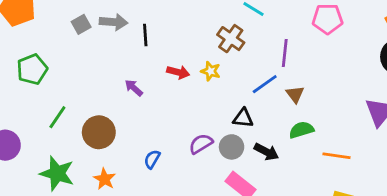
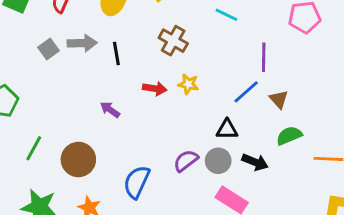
brown cross: (231, 39) -> (173, 41), moved
blue semicircle: (152, 159) -> (137, 182), size x1.6

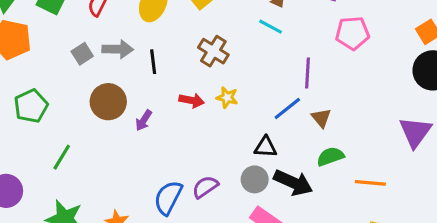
purple arrow: (110, 110) -> (144, 120), turned -96
brown circle: (78, 160) -> (108, 102), moved
purple semicircle: (186, 161) -> (205, 187), moved
black arrow: (255, 162) -> (293, 183), size x1.4

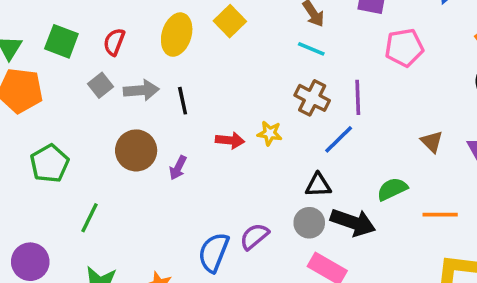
brown cross: (213, 51) -> (312, 98), moved
gray square: (82, 54) -> (100, 85), moved
brown triangle: (321, 118) -> (432, 142), moved

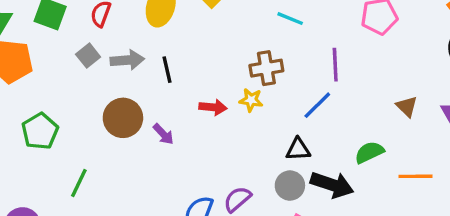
brown cross: (312, 98) -> (266, 68), moved, turned -36
purple arrow: (178, 168) -> (163, 134), turned -70

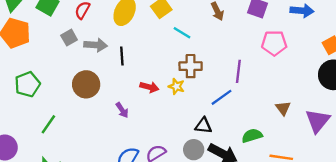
cyan line: (290, 19) -> (182, 33), moved
purple arrow: (163, 134) -> (122, 110), moved

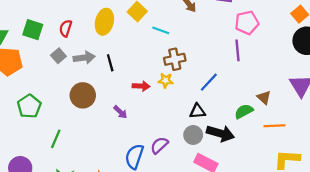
purple line: (238, 71) -> (237, 50), moved
brown triangle: (283, 108) -> (264, 97), moved

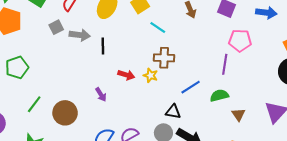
brown circle: (83, 95) -> (65, 113), moved
green semicircle: (244, 111) -> (219, 95), moved

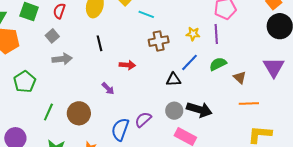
gray arrow: (80, 35) -> (62, 59), moved
yellow star: (151, 75) -> (193, 34), moved
black triangle: (173, 112) -> (173, 80), moved

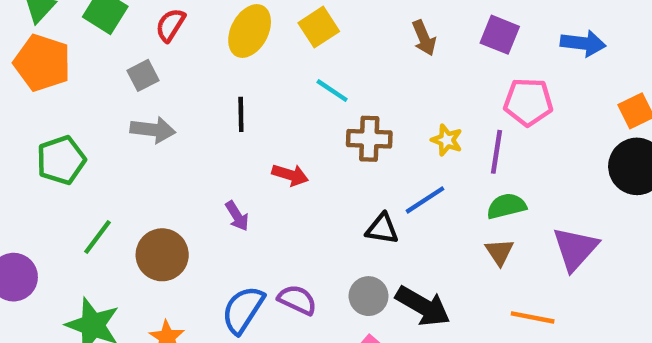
cyan line: (146, 14) -> (332, 91), moved
green semicircle: (218, 64) -> (506, 206), moved
purple triangle: (274, 67) -> (575, 249), moved
brown triangle: (240, 77) -> (499, 252), moved
purple semicircle: (143, 120) -> (297, 300), turned 54

